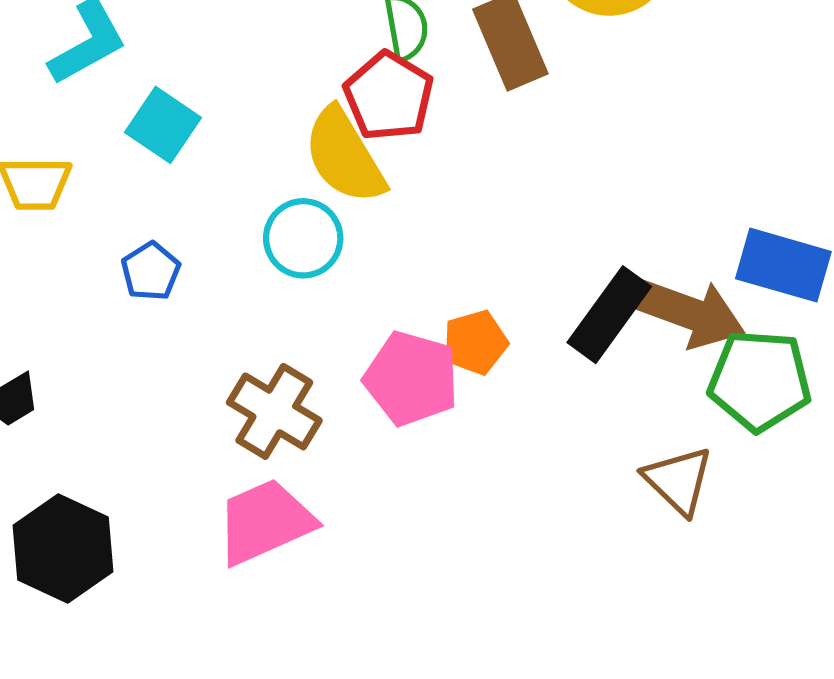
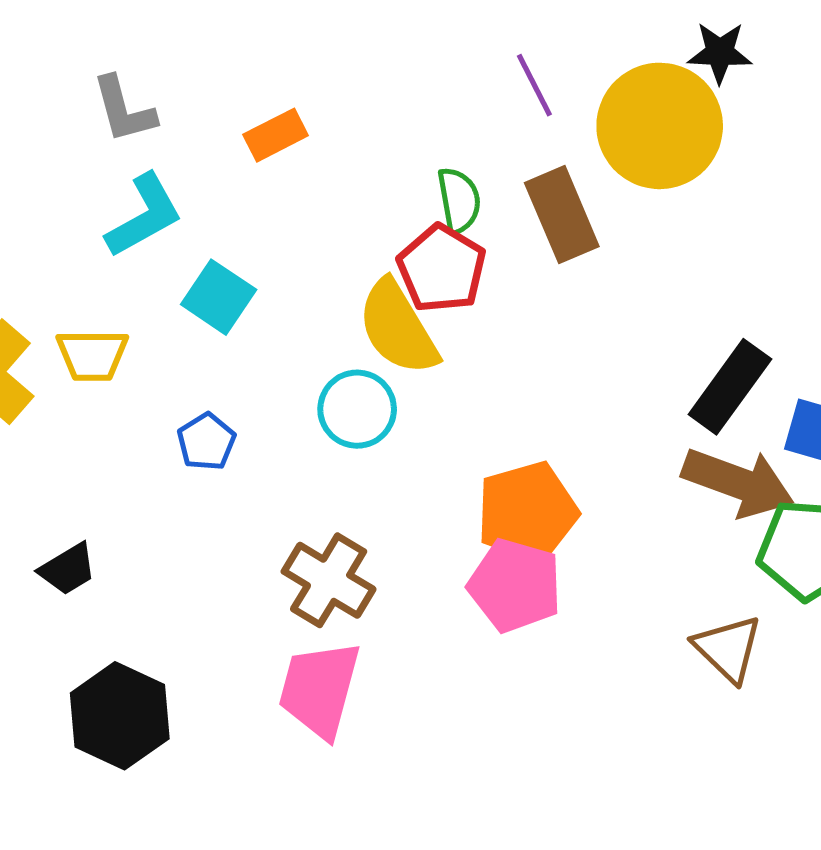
black rectangle: (609, 315) -> (730, 387), moved
orange pentagon: (475, 342) -> (527, 512), size x1.6
pink pentagon: (411, 378) -> (515, 585), moved
pink trapezoid: (265, 522) -> (319, 689), turned -51

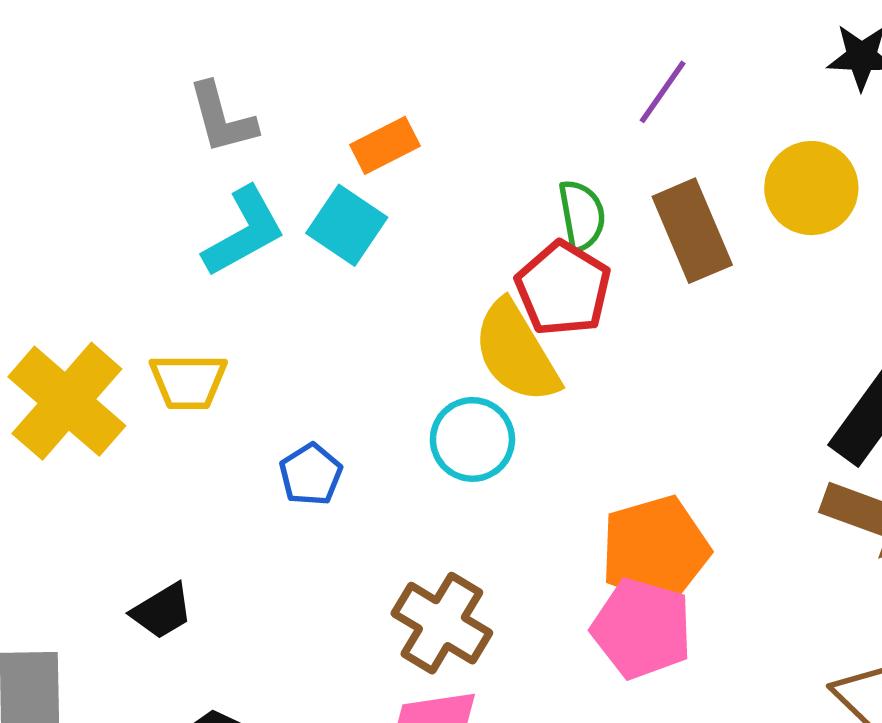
purple line: (534, 85) -> (663, 92), turned 62
yellow circle: (660, 126) -> (811, 188), moved, size x0.7
cyan square: (219, 297) -> (347, 225), moved

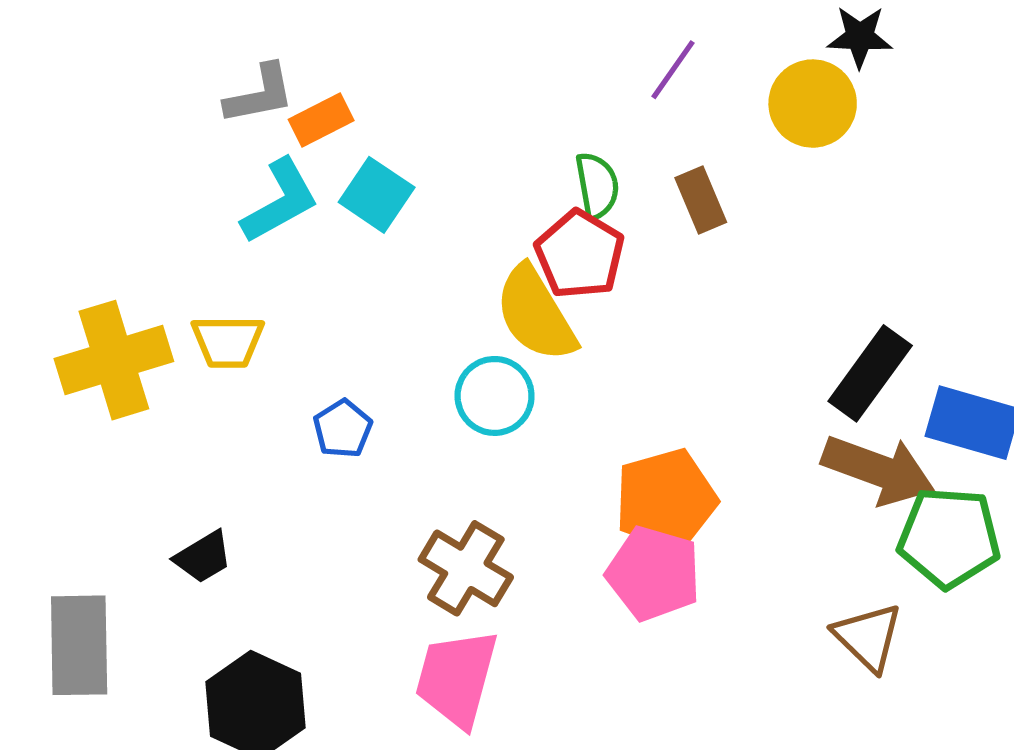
gray L-shape: (222, 118) -> (260, 94), turned -86
orange rectangle: (385, 145) -> (321, 120), moved
yellow circle: (811, 188) -> (813, 104), moved
brown rectangle: (692, 231) -> (701, 200), size x0.7
yellow cross: (67, 401) -> (114, 360), turned 32

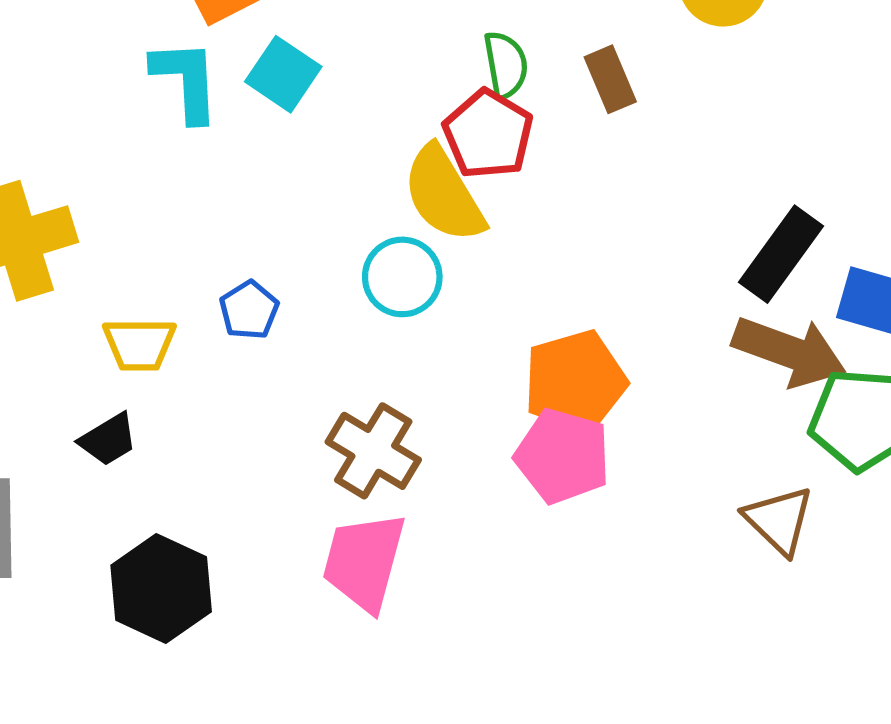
cyan L-shape: (280, 201) -> (186, 80), turned -64
yellow trapezoid: (228, 342) -> (139, 344), moved

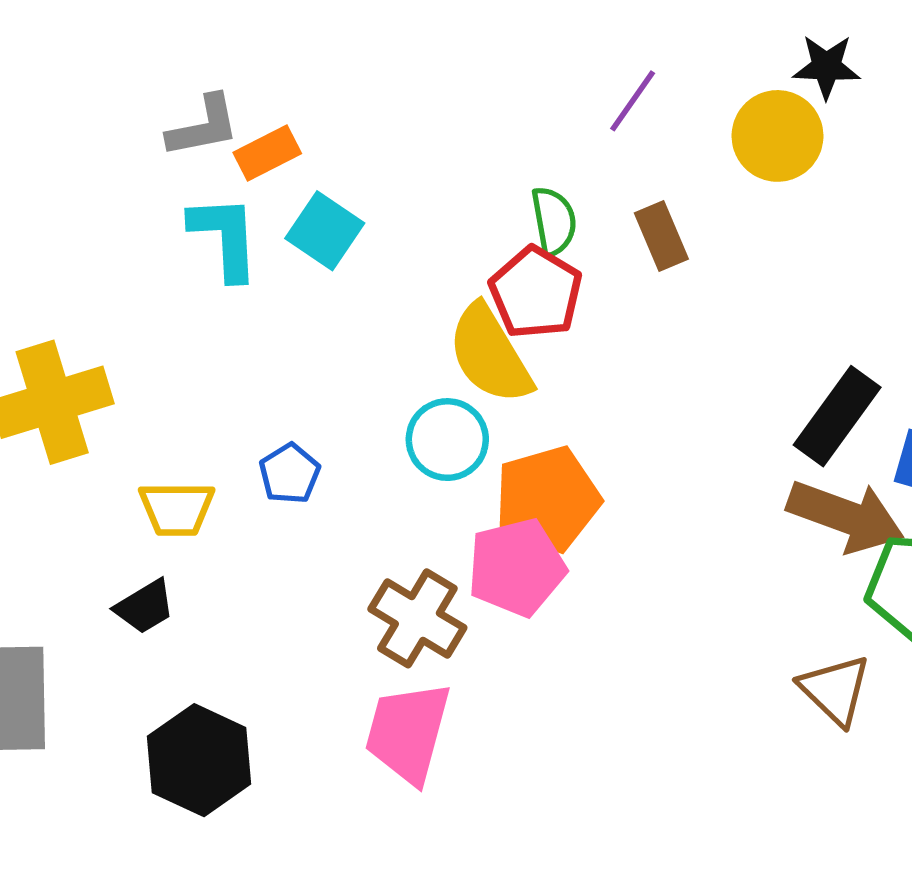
orange pentagon: (575, 381) -> (547, 499), moved
pink pentagon: (563, 456) -> (517, 567), moved, turned -30

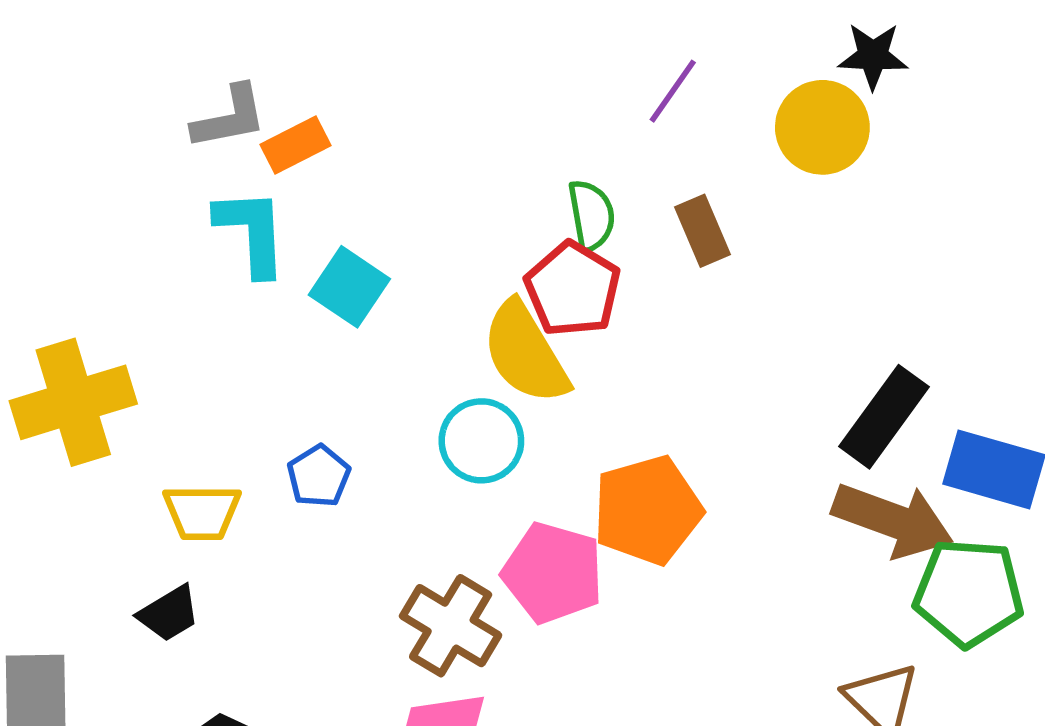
cyan square: (325, 231) -> (349, 287), moved
orange pentagon: (547, 499) -> (647, 510), moved
pink pentagon: (517, 567) -> (553, 573), turned 30

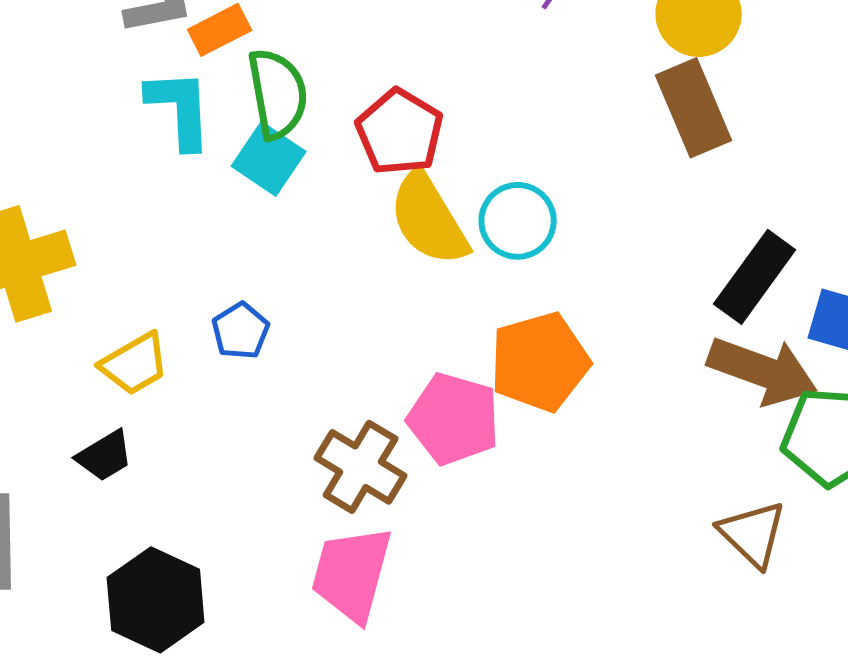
green semicircle: (591, 215) -> (278, 94), moved, size x1.4
brown rectangle: (702, 231) -> (694, 108), moved, size x1.5
red pentagon: (573, 289) -> (400, 132), moved
cyan circle: (481, 441) -> (518, 221), moved
yellow trapezoid: (202, 512) -> (135, 364), turned -30

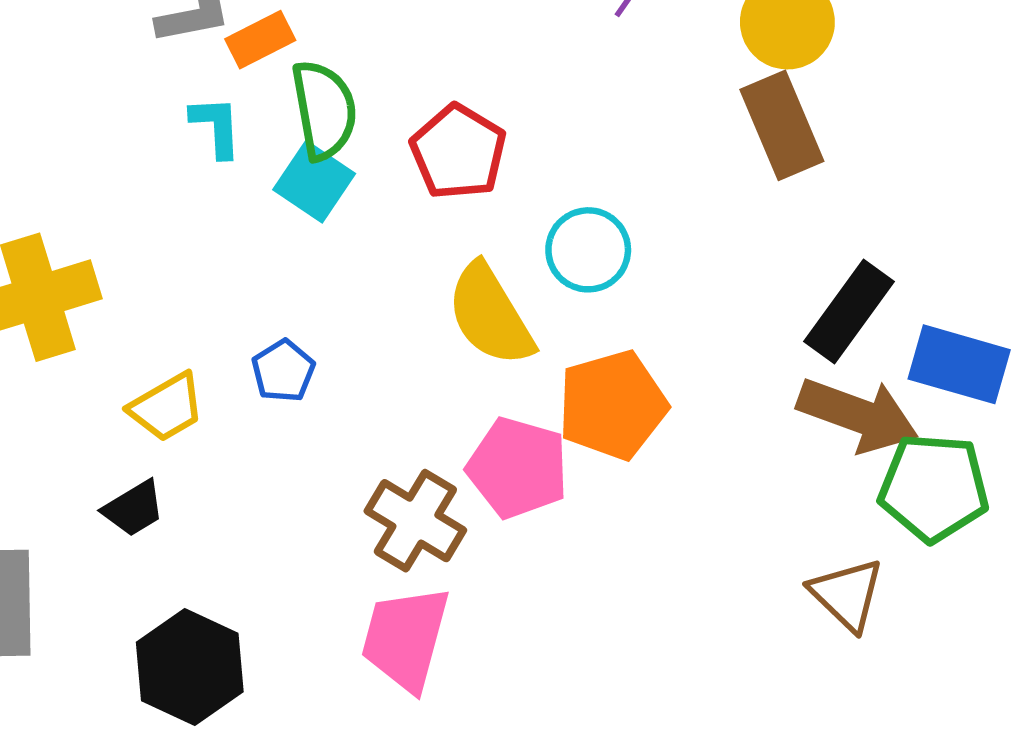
cyan L-shape: (180, 109) -> (216, 127), size x0.7
yellow semicircle: (429, 219) -> (490, 315), moved

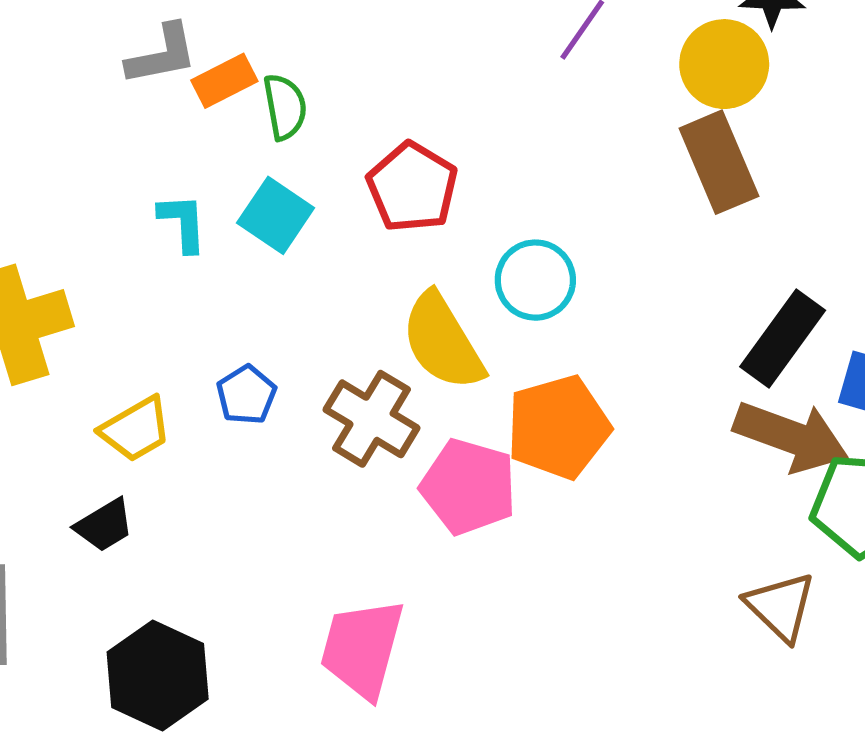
green semicircle: (324, 110) -> (285, 107), moved, size x0.7
cyan L-shape: (216, 127) -> (183, 223), moved
brown cross: (415, 521) -> (372, 419), moved

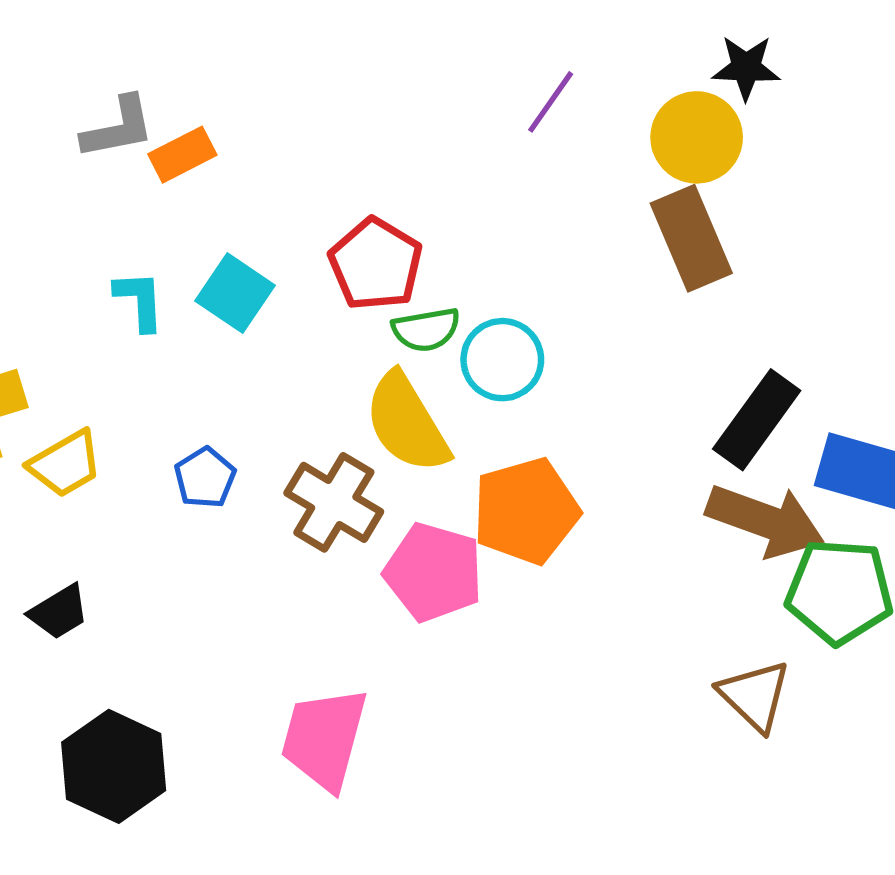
green semicircle: (285, 107) -> (426, 330), moved, turned 90
yellow trapezoid: (136, 429) -> (65, 464), moved

